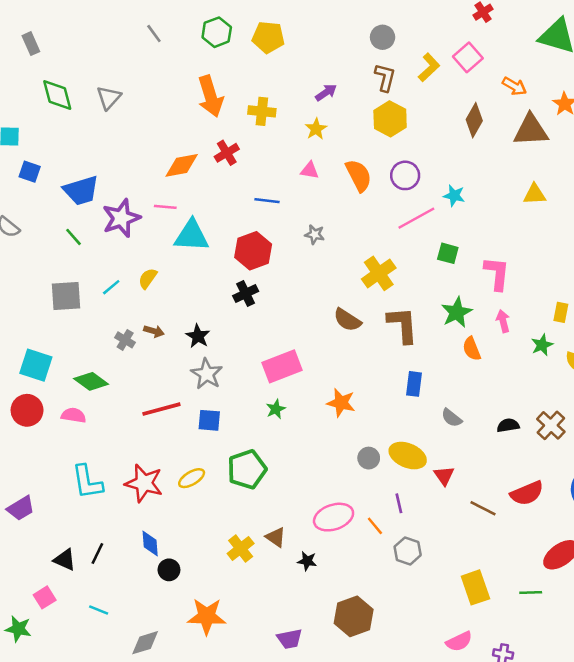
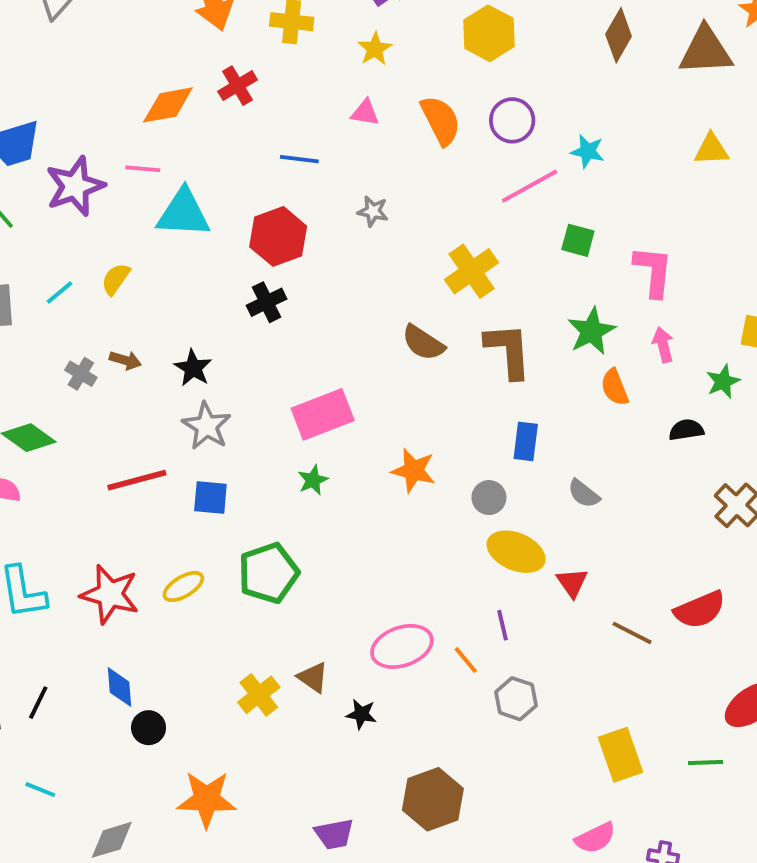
black semicircle: (508, 425) -> (686, 430), moved
gray circle: (369, 458) -> (489, 498), moved

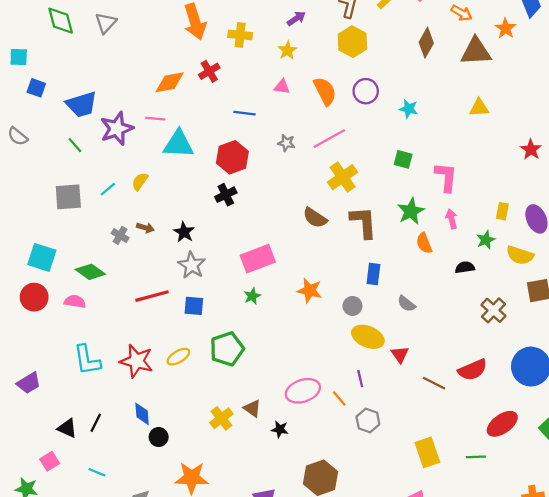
pink line: (530, 186) -> (329, 139), moved

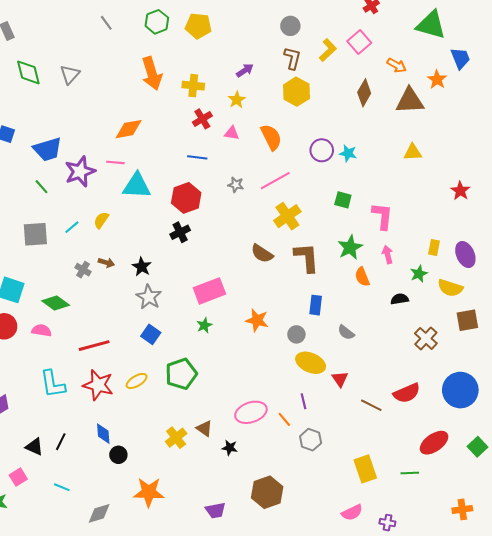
red cross: (209, 71) -> (202, 119), moved
purple circle: (366, 91) -> (322, 150), moved
red line: (152, 296) -> (94, 346), moved
blue square: (194, 306) -> (151, 334), turned 30

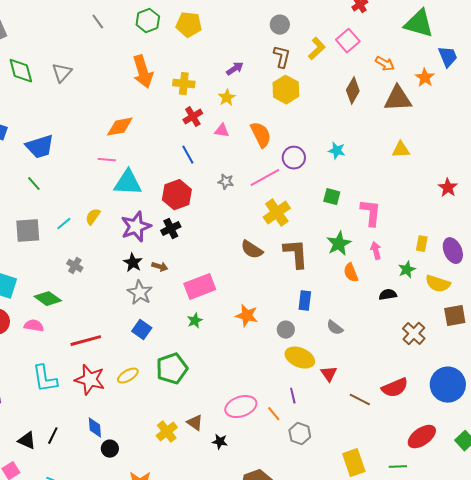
purple circle: (322, 150) -> (294, 158), moved
blue line: (197, 157) -> (188, 155), turned 54
purple star: (80, 172) -> (136, 227), moved
brown arrow: (106, 263) -> (160, 267), moved

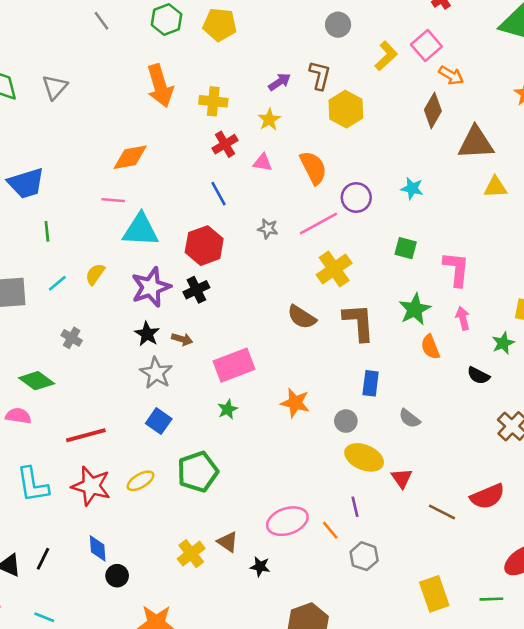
brown L-shape: (282, 57) -> (320, 75), moved
orange arrow: (385, 64) -> (451, 75), moved
brown triangle: (398, 99) -> (476, 143), moved
green line: (34, 184) -> (47, 231), moved, turned 35
black semicircle: (388, 295) -> (478, 376), turned -144

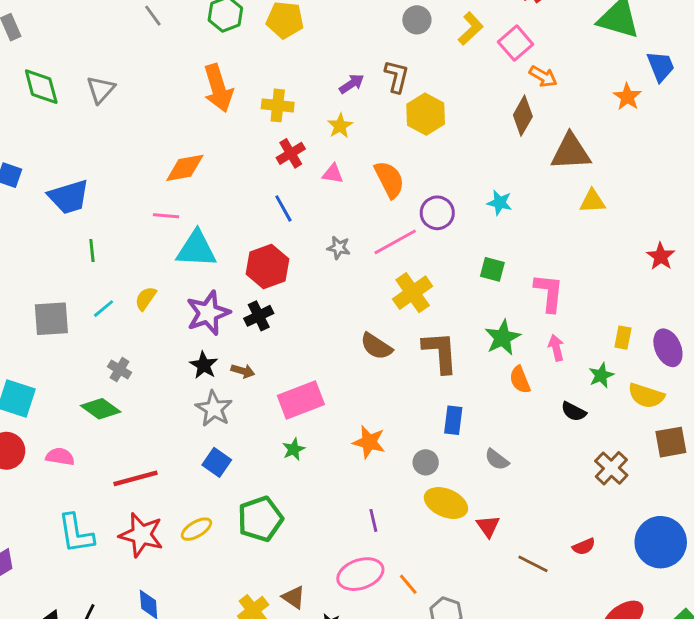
yellow L-shape: (386, 56) -> (471, 29), moved
green diamond: (37, 381) -> (101, 409), moved
red semicircle: (487, 496) -> (584, 547), size x0.6
purple line: (355, 507) -> (373, 520), moved

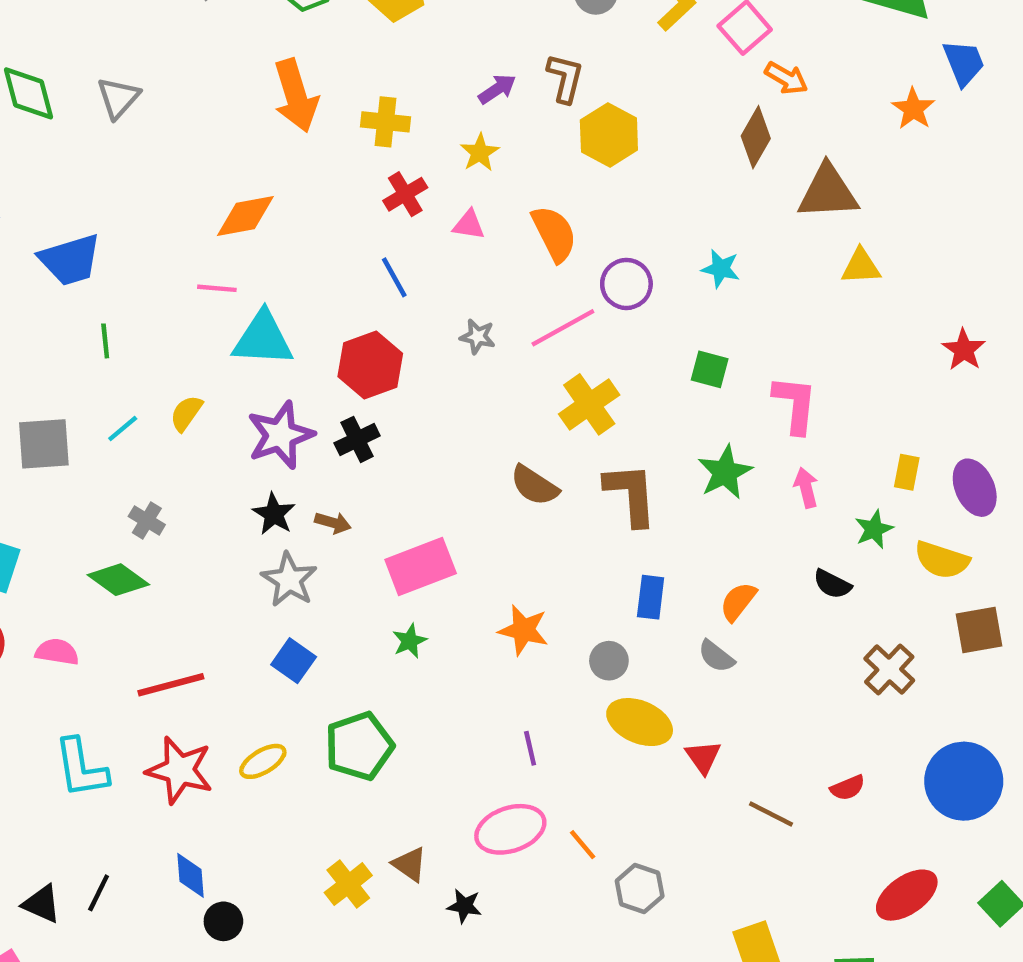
orange semicircle: (520, 380) -> (738, 602), moved, turned 60

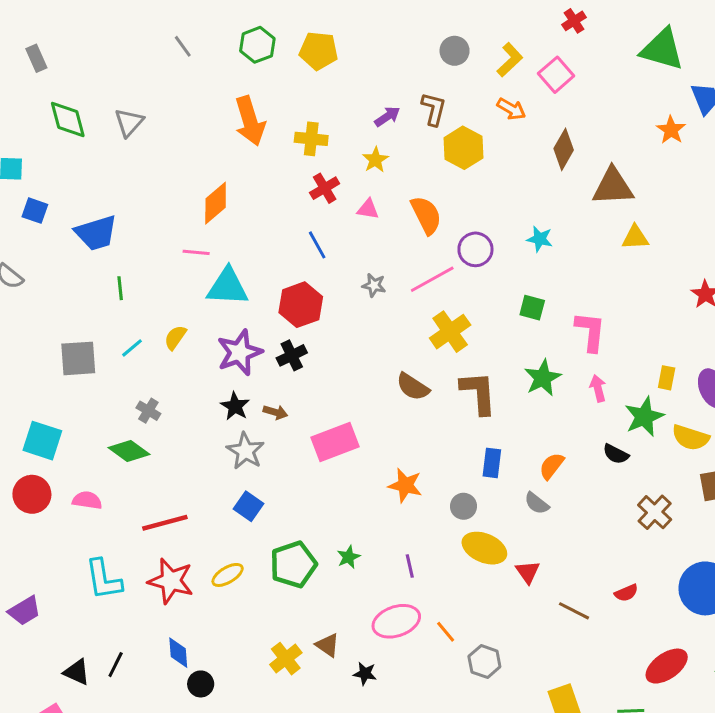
orange arrow: (786, 78) -> (511, 109), moved
orange diamond: (245, 216) -> (216, 203), turned -30
green star: (874, 529) -> (644, 417), size x1.5
green star: (410, 641) -> (349, 557), moved

